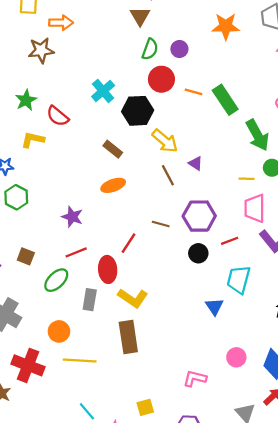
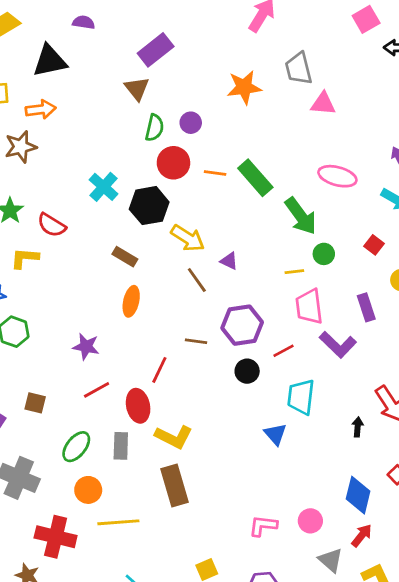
orange ellipse: (113, 185) -> (131, 301), turned -50
green ellipse: (56, 280) -> (76, 447), moved
pink circle: (236, 357) -> (310, 521), moved

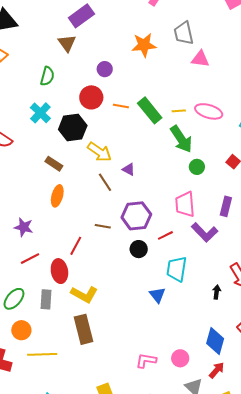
green semicircle: (154, 128) -> (47, 76), moved
yellow line: (294, 272) -> (179, 111), moved
purple rectangle: (366, 307) -> (226, 206), turned 30

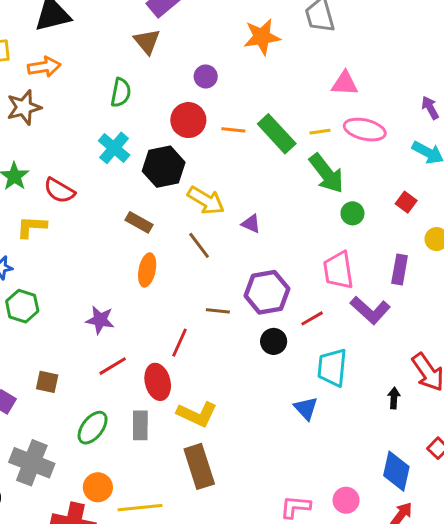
pink triangle: (200, 59) -> (345, 84), moved
brown line: (105, 182) -> (199, 245), moved
orange circle: (21, 330) -> (98, 487), moved

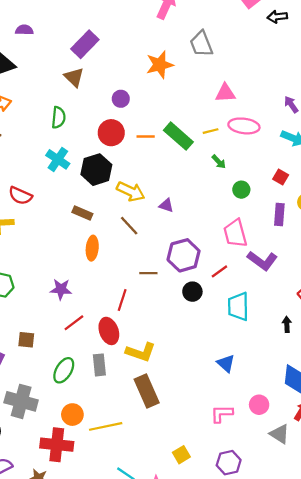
green arrow: (327, 173) -> (219, 162), size x0.5
purple rectangle: (400, 269) -> (279, 214), moved
blue triangle: (306, 408) -> (226, 363), moved

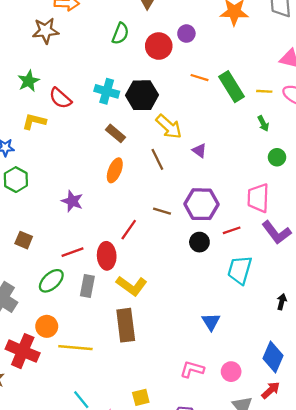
red circle: (111, 133) -> (159, 46), moved
cyan cross: (58, 159) -> (107, 91), moved, turned -35
red line: (74, 323) -> (73, 252), moved

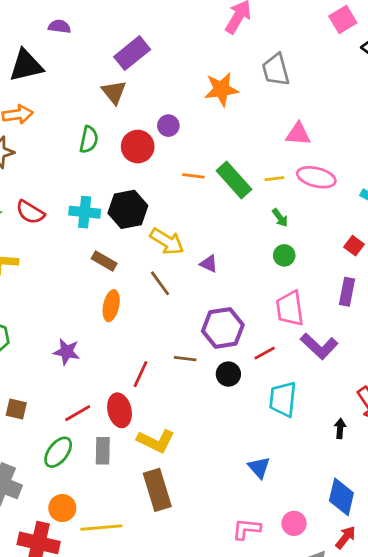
red semicircle: (60, 98) -> (30, 212), moved
green circle: (277, 157) -> (284, 255), moved
brown line: (162, 211) -> (185, 359), moved

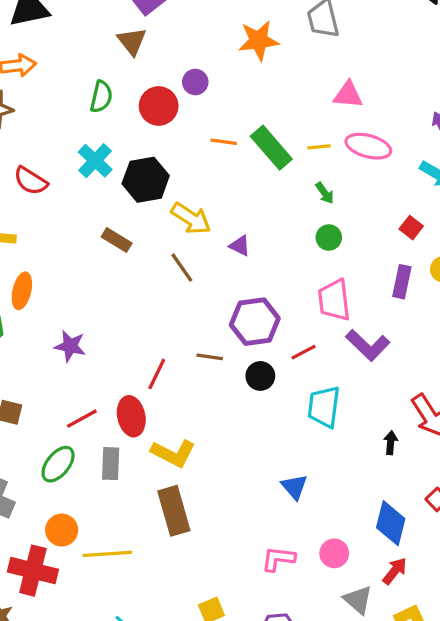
cyan cross: (85, 212) -> (95, 161), moved, turned 36
orange ellipse: (111, 306) -> (22, 291), moved

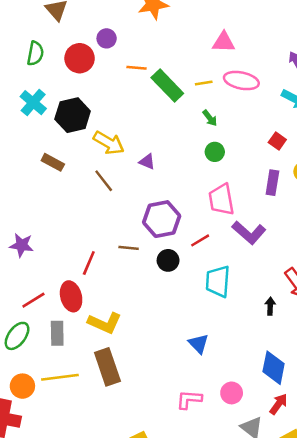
orange line: (224, 142) -> (136, 68), moved
yellow line: (107, 554) -> (60, 377), moved

